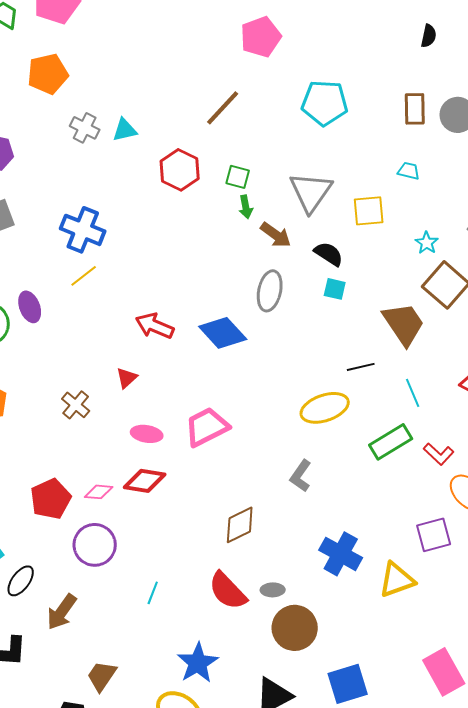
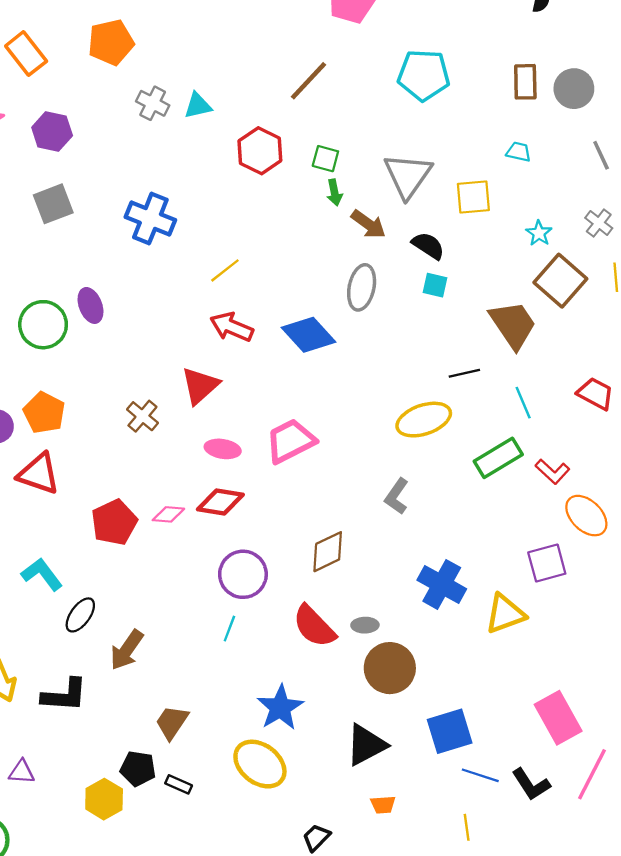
yellow line: (84, 276) -> (225, 270), moved
red triangle: (127, 378) -> (200, 386), size x1.6
purple circle: (95, 545) -> (243, 574), moved

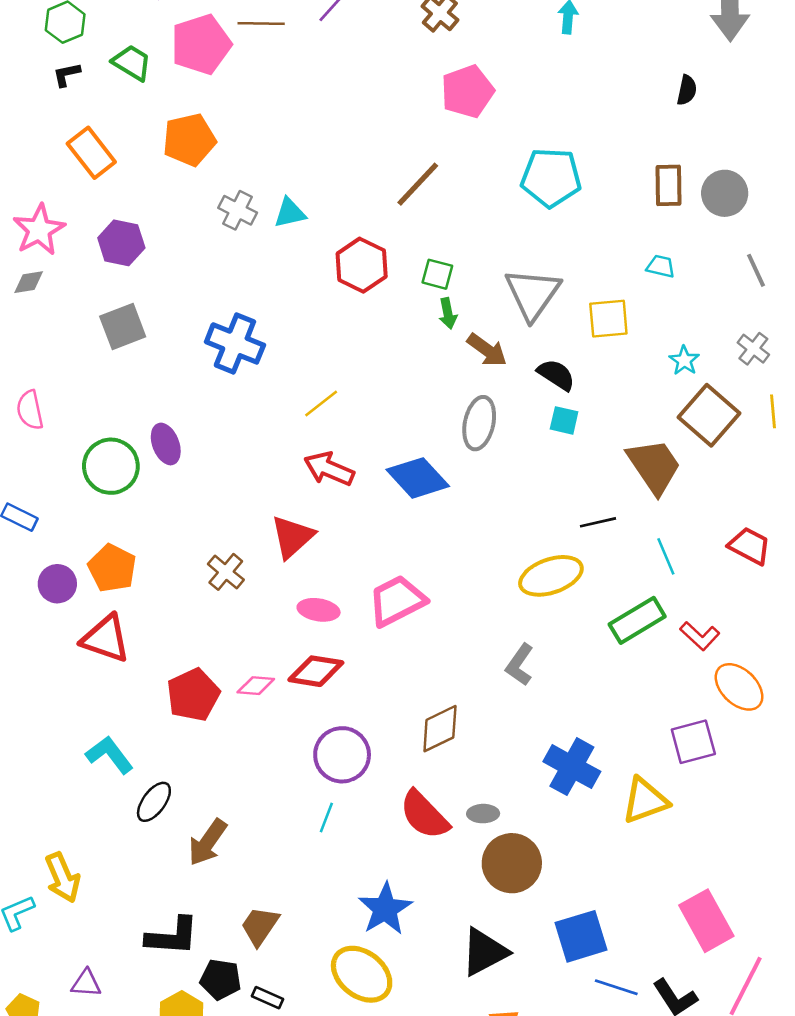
black L-shape: (65, 695) -> (172, 936), moved

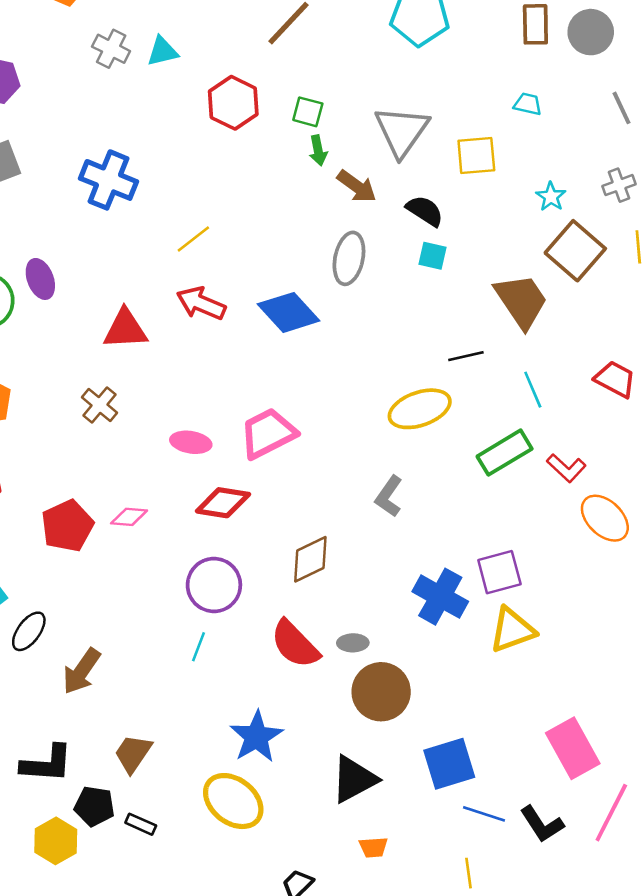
gray cross: (753, 349) -> (619, 185), turned 32
red triangle: (292, 537) -> (125, 329), moved, turned 39
red diamond: (316, 671) -> (223, 503), moved
purple square: (693, 742) -> (499, 572), moved

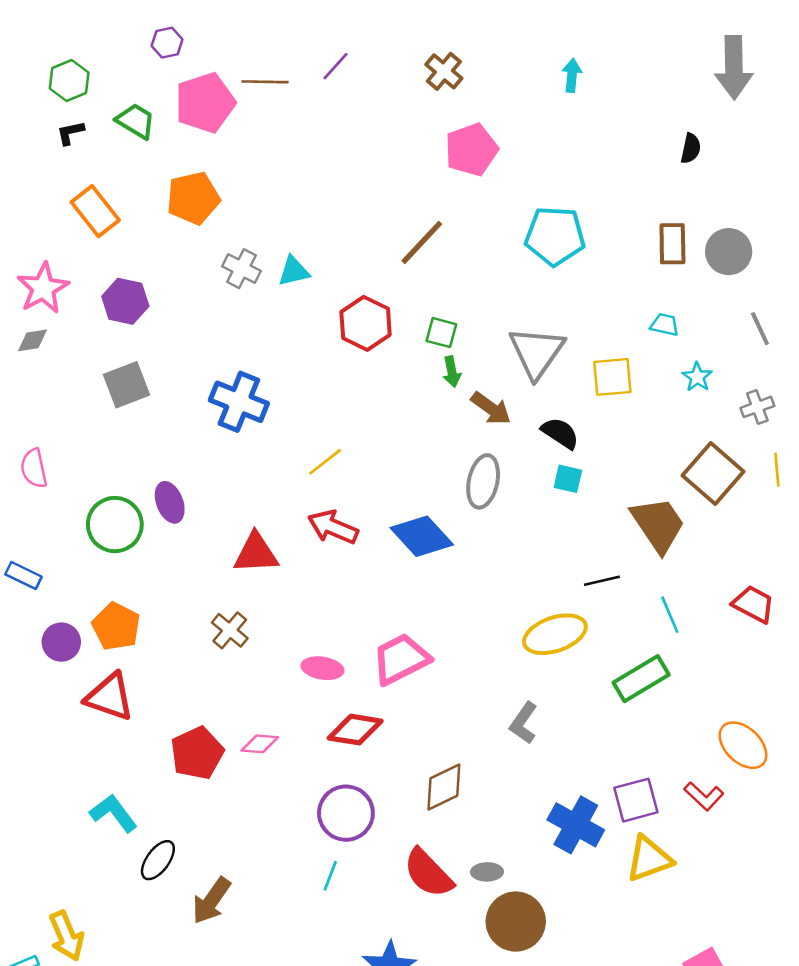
cyan star: (551, 197) -> (697, 377), moved
red L-shape: (566, 468) -> (704, 796), moved

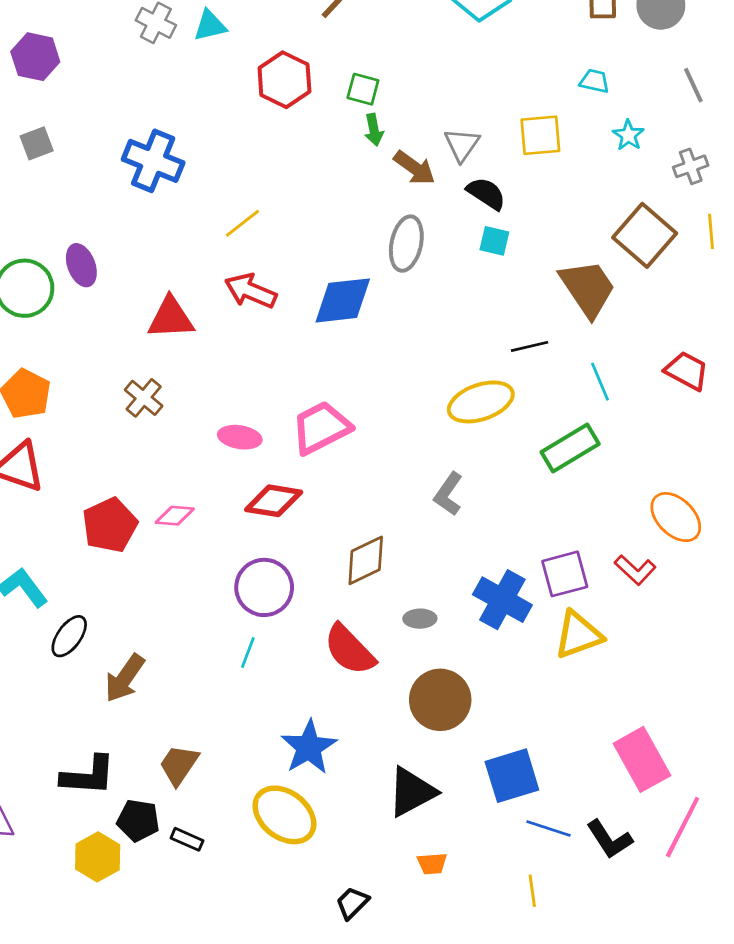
gray triangle: (537, 352) -> (462, 145), moved, size x0.6
gray square: (127, 385) -> (37, 143), size x0.7
blue diamond: (422, 536) -> (343, 300), turned -54
gray ellipse: (487, 872) -> (420, 619), moved

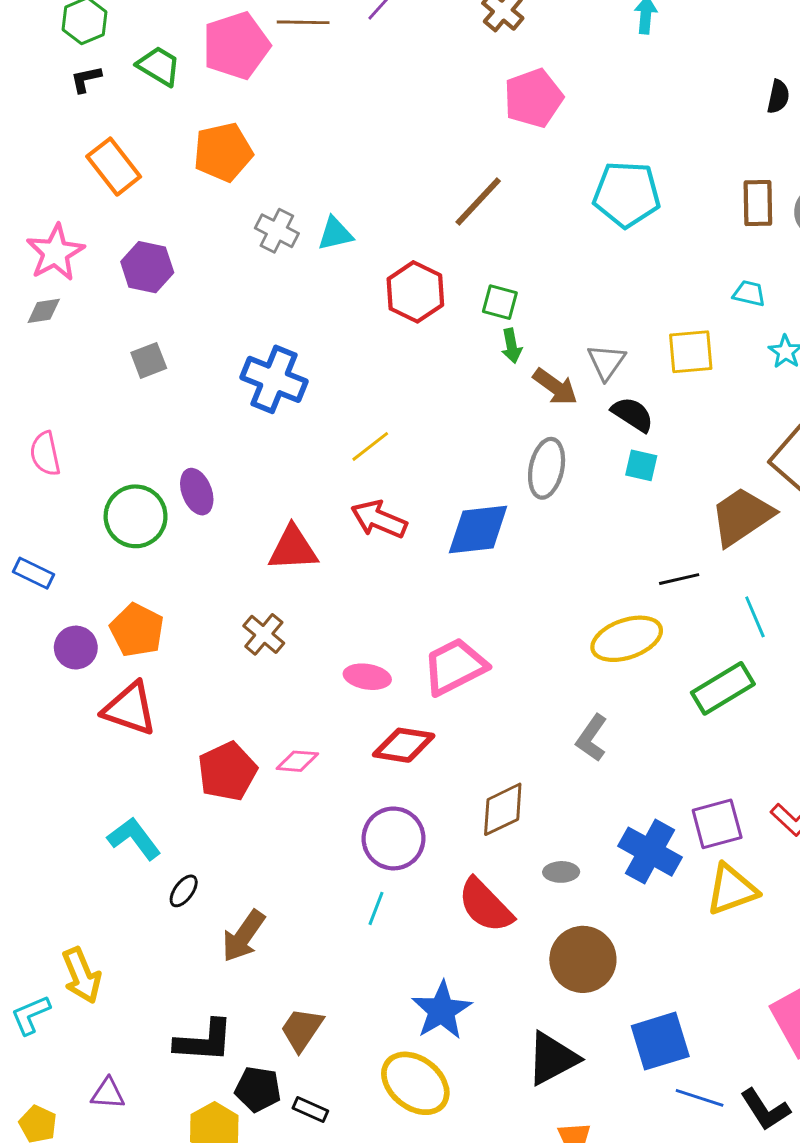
brown trapezoid: (588, 288) -> (742, 516), turned -90
black ellipse: (69, 636) -> (184, 891), size x0.7

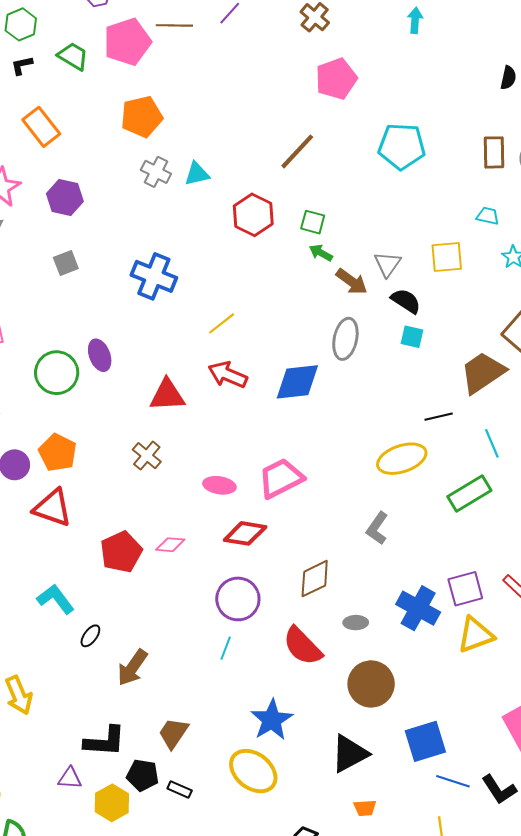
orange pentagon: (223, 152) -> (142, 117), moved
green arrow: (512, 346) -> (321, 253), turned 130
purple triangle: (108, 1093) -> (70, 778), moved

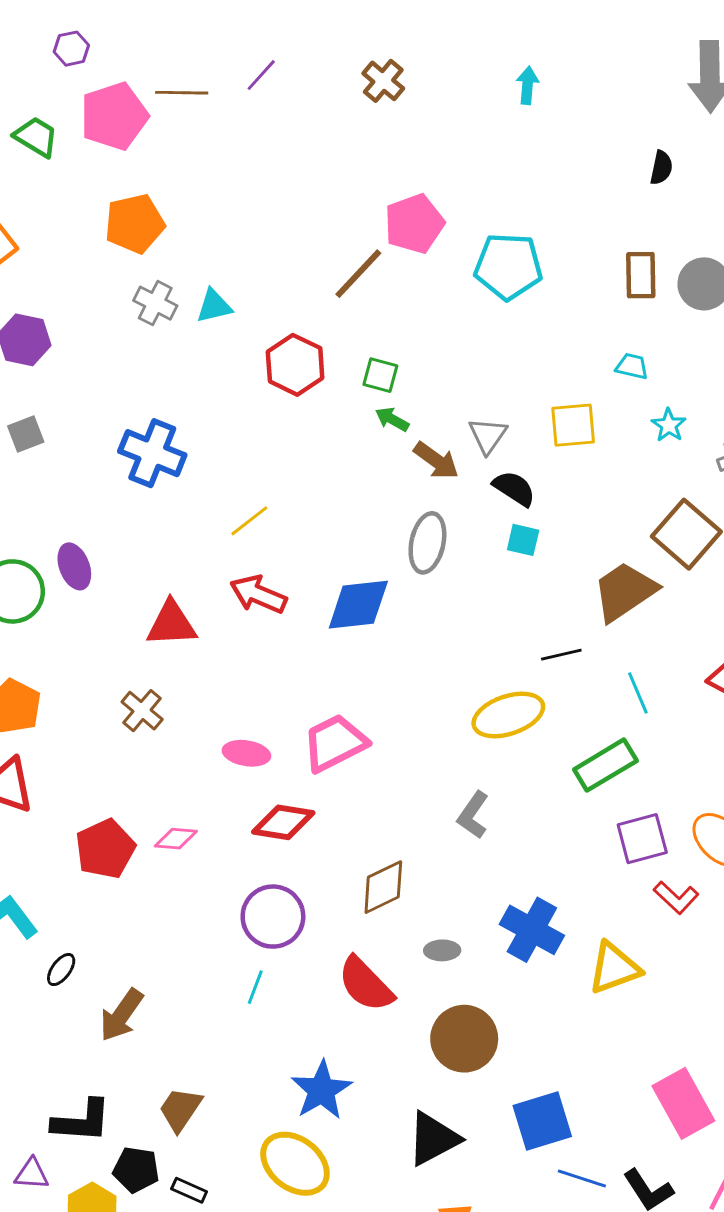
pink pentagon: (336, 79) -> (414, 224), moved
purple square: (465, 589) -> (642, 839), moved

